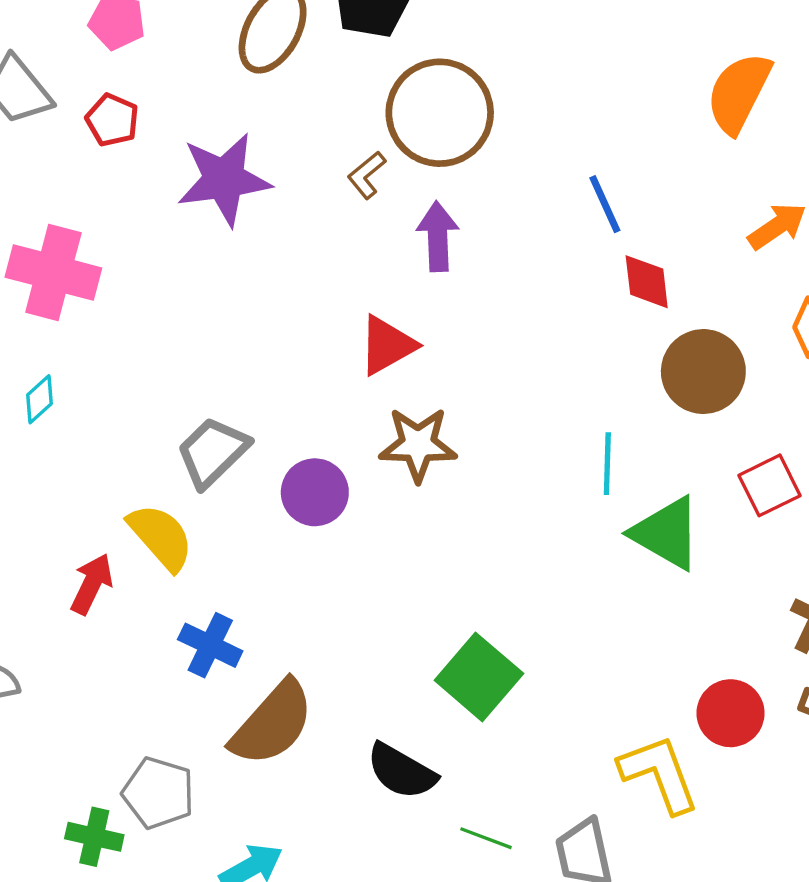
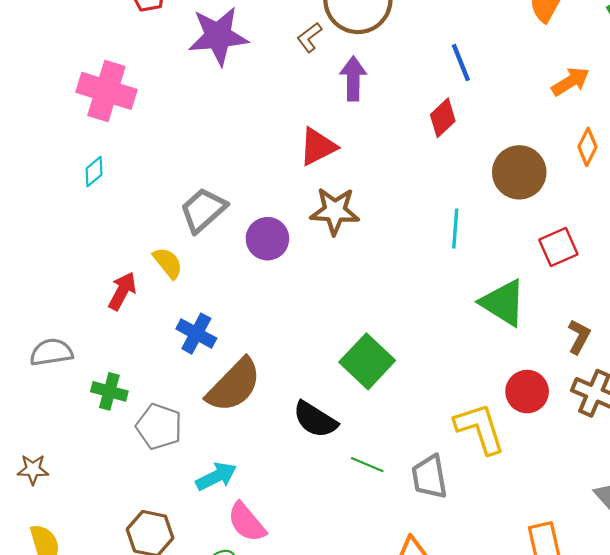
red diamond: (647, 282) -> (443, 118), moved, turned 51
green triangle: (666, 533) -> (503, 303), moved
yellow semicircle: (161, 537) -> (168, 263), size x0.7
green cross: (94, 837) -> (109, 391), moved

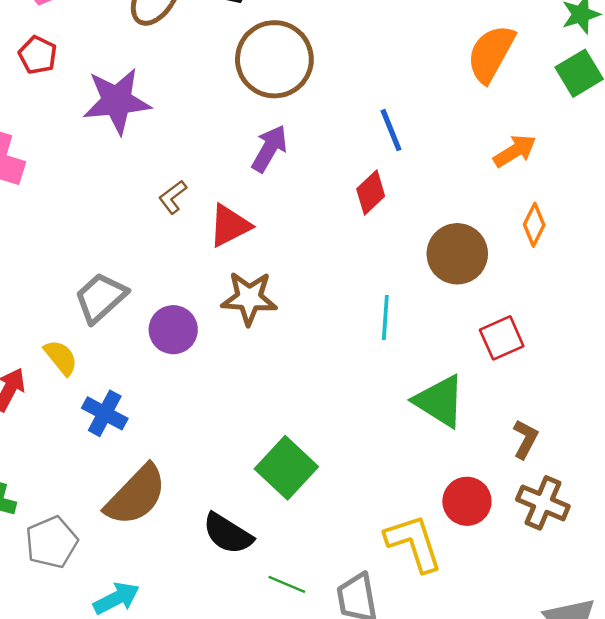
brown L-shape: (309, 37) -> (173, 197), moved
purple arrow: (353, 79) -> (269, 149), turned 30
blue cross: (196, 334) -> (105, 413), moved
gray pentagon: (159, 427) -> (52, 542), turned 30

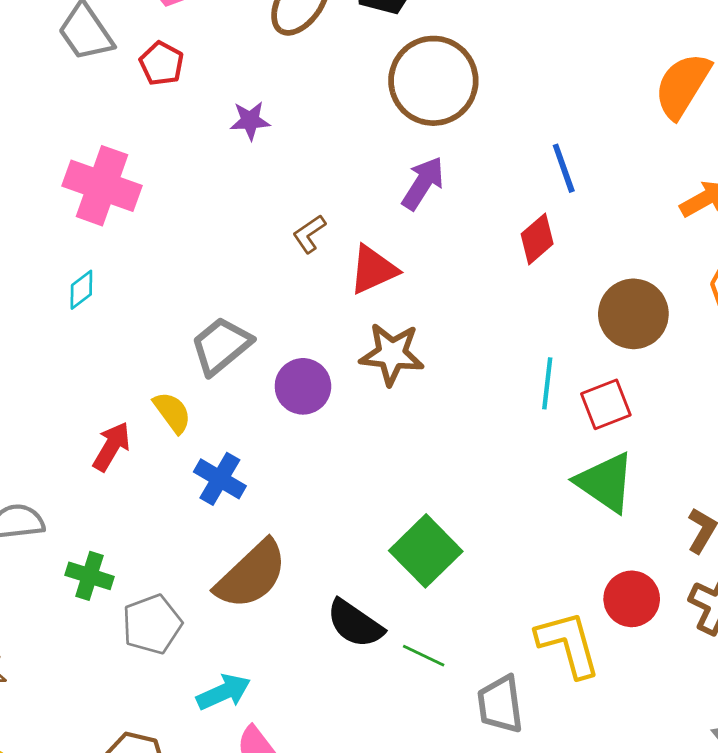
purple star: (117, 101) -> (250, 121), size x0.5
red square: (502, 338) -> (606, 404), moved
green line: (287, 584) -> (424, 656), moved

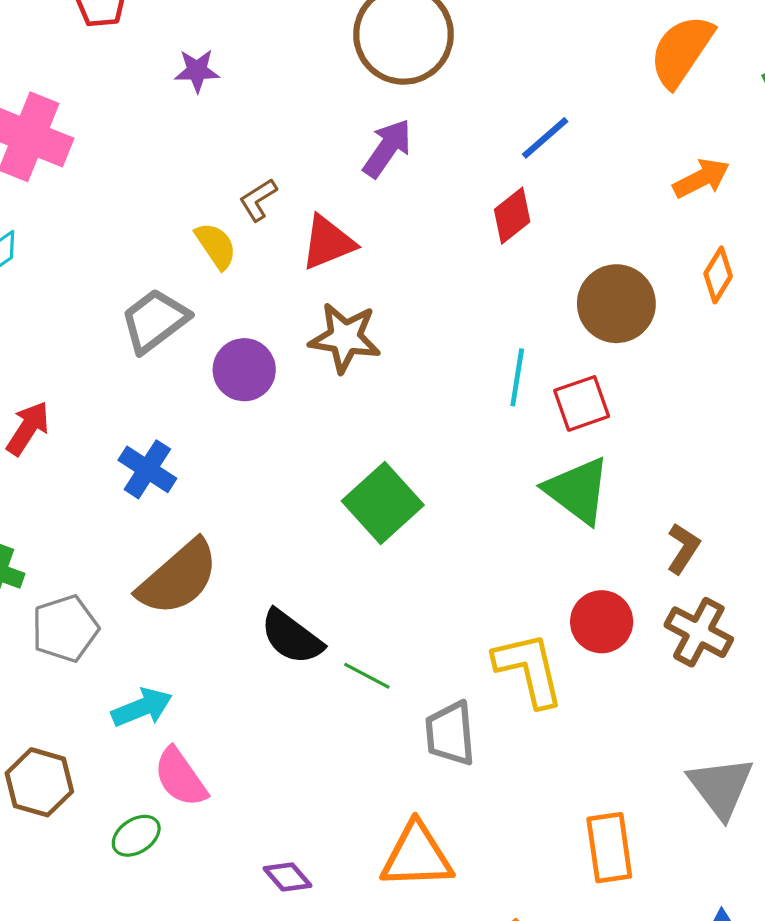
blue line: (564, 168) -> (545, 138), turned 66
yellow semicircle: (172, 412) -> (216, 246), moved
green square: (426, 551) -> (383, 503), moved

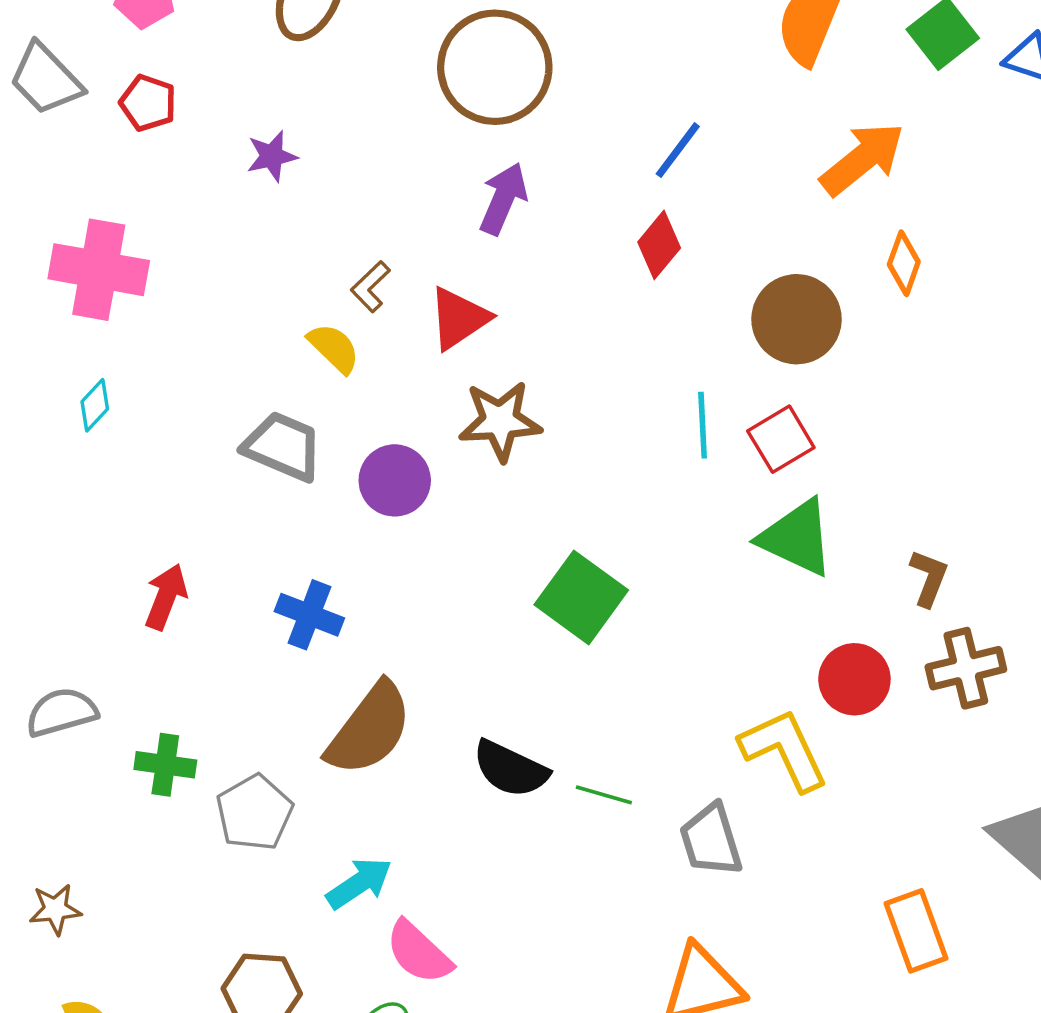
orange arrow: (701, 178) -> (862, 159), size x1.4
gray trapezoid: (155, 321) -> (283, 446), turned 72
brown cross: (699, 632) -> (966, 668), turned -30

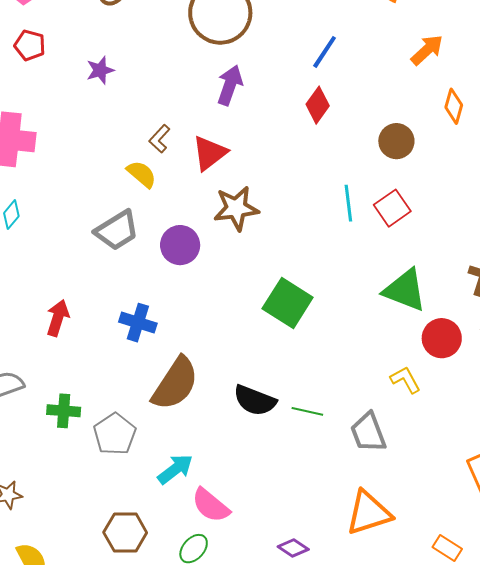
orange arrow: (862, 159) -> (427, 50), size x0.7
brown circle: (797, 319) -> (396, 141), size x0.7
gray trapezoid: (283, 446) -> (117, 230), turned 129
green triangle: (797, 538) -> (405, 290), moved
yellow L-shape: (784, 750) -> (405, 380), size x0.6

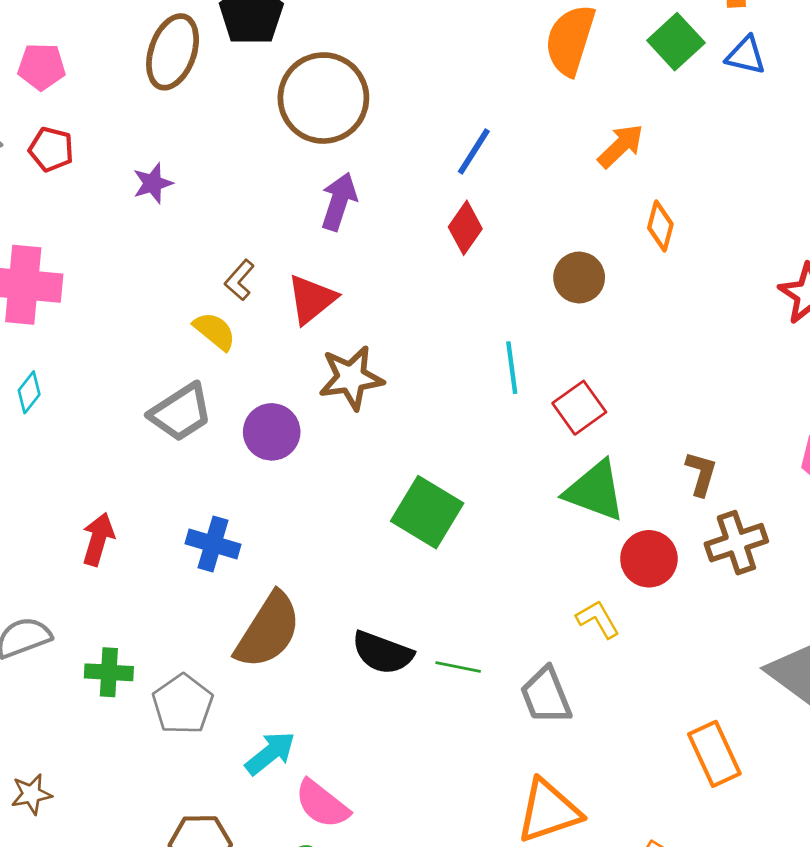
red square: (392, 208) -> (579, 408), moved

